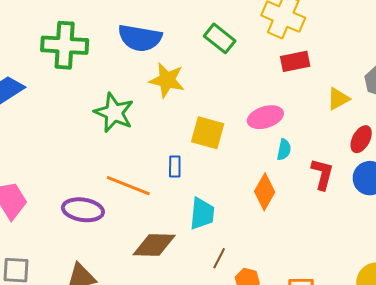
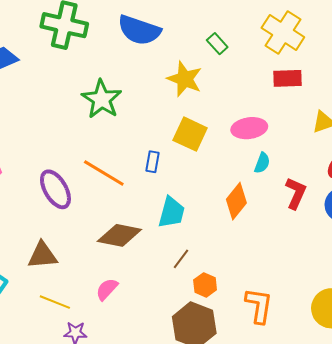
green rectangle: (220, 38) -> (217, 44), size x0.7
yellow star: (167, 80) -> (185, 79), moved
purple ellipse: (83, 210) -> (55, 189), turned 42

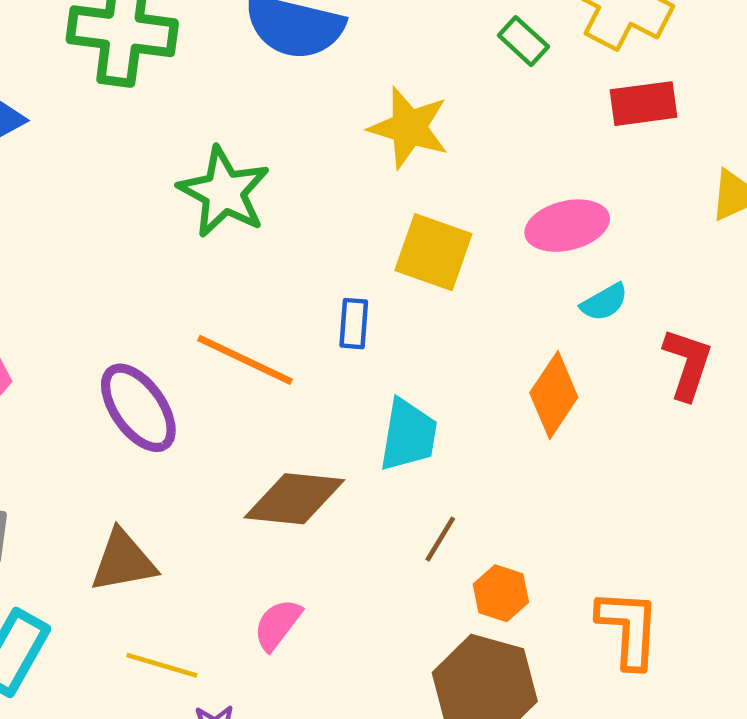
green rectangle: (217, 44) -> (523, 41), moved
cyan semicircle: (262, 163) -> (604, 302), turned 45

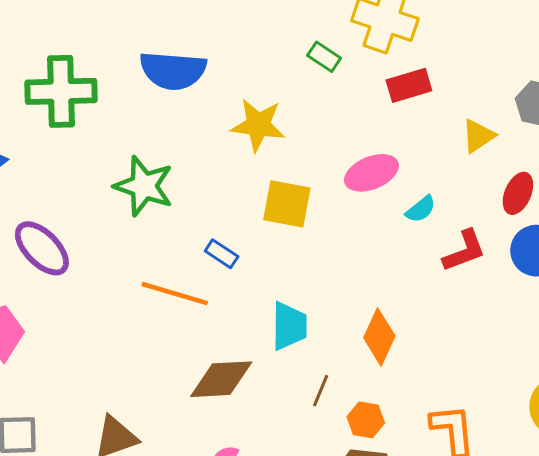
cyan semicircle: (604, 302) -> (421, 209), moved
blue rectangle: (354, 324) -> (222, 254), moved, turned -52
red L-shape: (688, 364) -> (464, 251), turned 60
orange diamond: (554, 395) -> (379, 337), moved
purple ellipse: (138, 408) -> (42, 248), moved

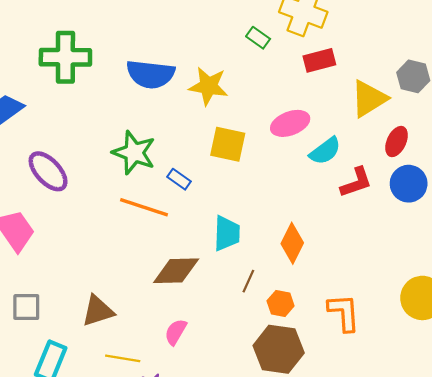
blue semicircle: (173, 71) -> (151, 74), moved
yellow triangle: (478, 136) -> (369, 99), size x1.5
green star: (144, 186) -> (134, 153), moved
cyan semicircle: (421, 209) -> (325, 151), size x1.4

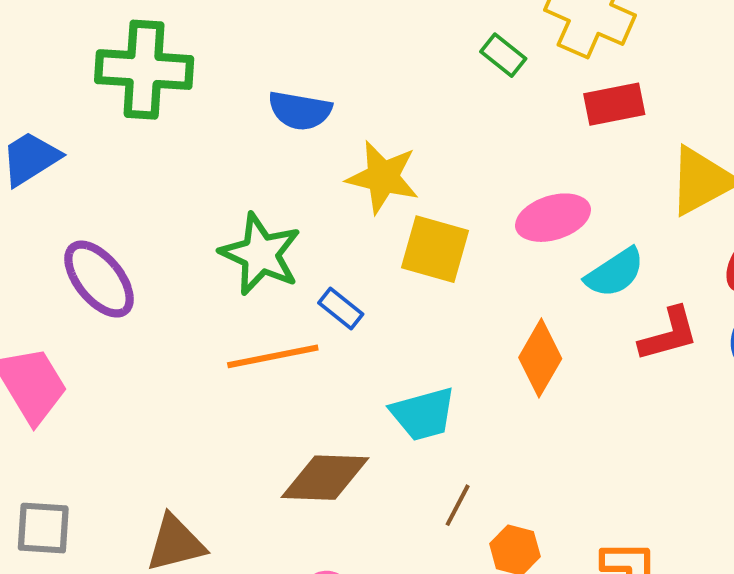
blue semicircle: (151, 74) -> (300, 111), size x0.7
yellow star: (208, 86) -> (383, 177), moved
orange line: (144, 207) -> (273, 356), turned -33
cyan trapezoid: (227, 233) -> (423, 414), turned 69
orange diamond: (292, 243) -> (540, 358), moved

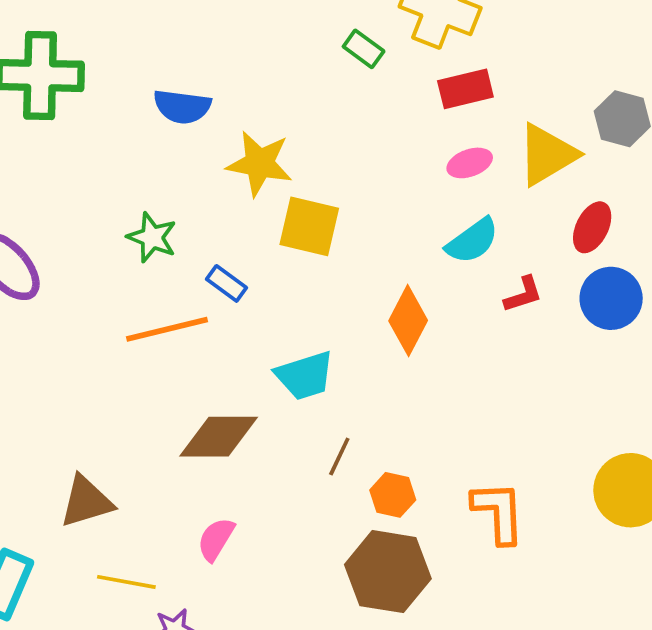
pink ellipse: (553, 218) -> (470, 163), moved, size x0.7
green star: (260, 254) -> (152, 237), size x0.7
red L-shape: (669, 334) -> (523, 294), size x0.7

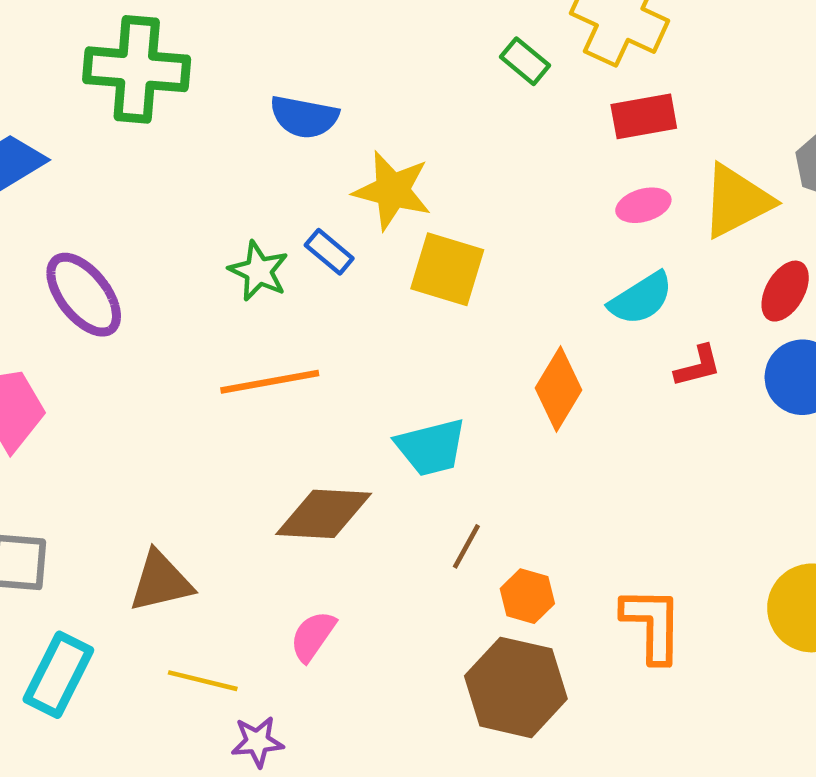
blue rectangle: (227, 283) -> (329, 252), moved

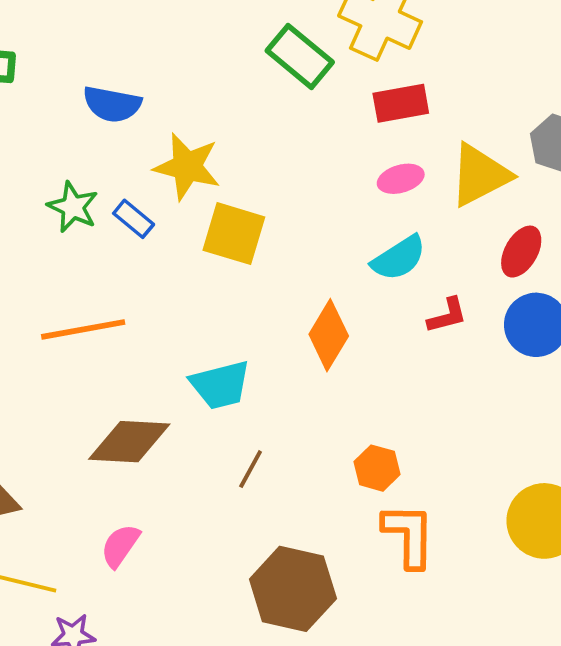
green rectangle: (525, 61) -> (300, 56), size x1.6
green star: (259, 271) -> (73, 207), moved
orange hexagon: (527, 596) -> (377, 468), moved

